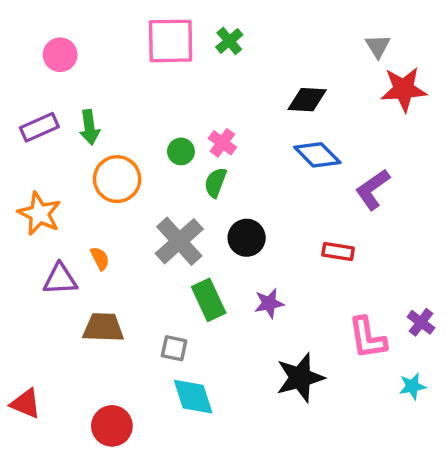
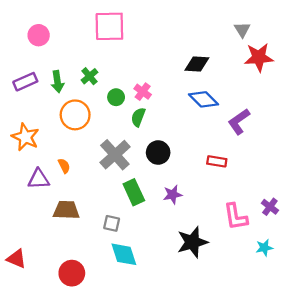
green cross: (229, 41) -> (90, 76), moved

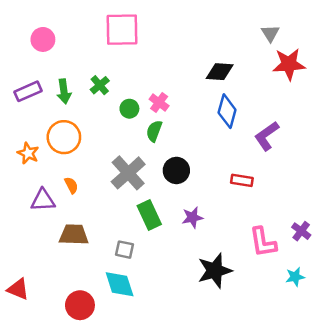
blue diamond: (203, 99) -> (227, 111), turned 60
orange circle: (75, 115) -> (64, 137), moved
orange star: (25, 137) -> (28, 153), size x0.7
cyan diamond: (124, 254) -> (120, 284), moved

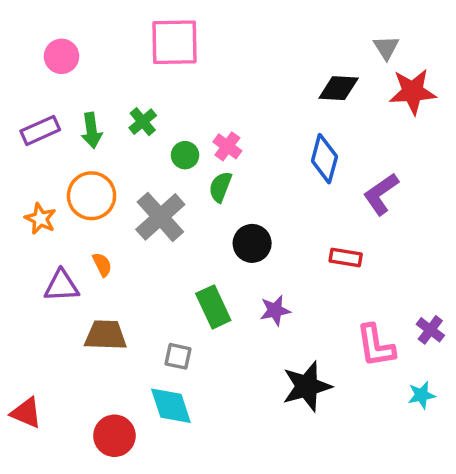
black diamond: (220, 72) -> (339, 88), moved
gray cross: (128, 173) -> (160, 217), moved

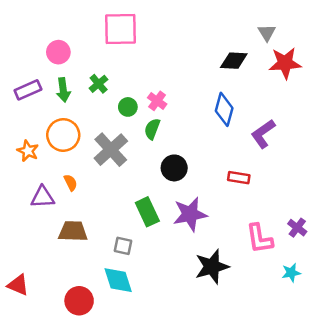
pink circle: (62, 56) -> (58, 52), moved
purple star: (275, 310) -> (190, 214), size x1.6

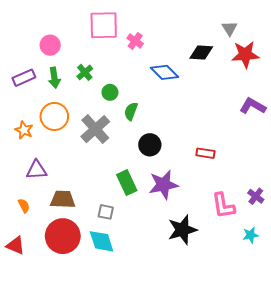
pink cross: (157, 101) -> (135, 41), moved
blue diamond: (224, 109) -> (165, 72), moved, turned -60
purple L-shape: (263, 134) -> (253, 106), moved, turned 65
orange semicircle: (71, 183) -> (24, 206), moved
red circle: (79, 301) -> (63, 236), moved, size x1.4

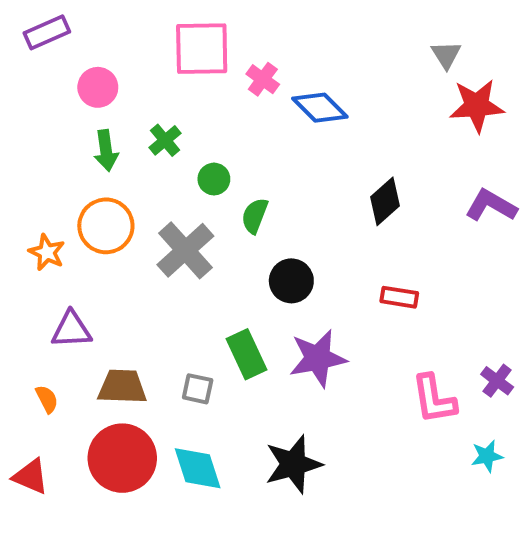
black diamond: (201, 52) -> (385, 201), moved, turned -45
blue diamond: (165, 72) -> (320, 108), moved
purple rectangle: (24, 78) -> (47, 32), moved
gray square: (106, 212) -> (198, 389), moved
black star: (182, 230) -> (293, 464), moved

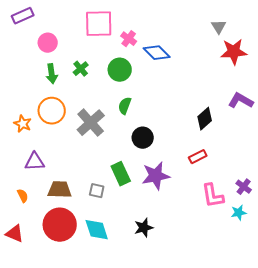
green circle: (214, 179) -> (120, 70), moved, size x1.5
black diamond: (385, 201) -> (205, 119), moved
red rectangle: (399, 297) -> (198, 157), moved, turned -36
cyan star: (487, 456) -> (239, 213), moved
black star: (293, 464) -> (144, 228), size x0.7

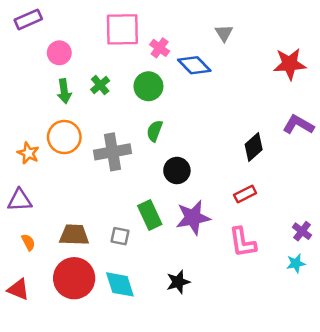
gray triangle: (219, 27) -> (224, 33), moved
gray cross: (91, 123) -> (113, 152), turned 32
purple triangle: (35, 162) -> (20, 200), moved
pink L-shape: (213, 196) -> (243, 242), moved

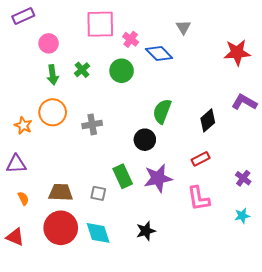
green semicircle: (155, 131) -> (162, 111), moved, size x1.4
gray cross: (113, 152) -> (92, 124), size x0.7
purple cross: (302, 231) -> (243, 178), moved

